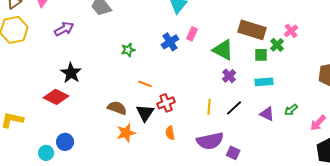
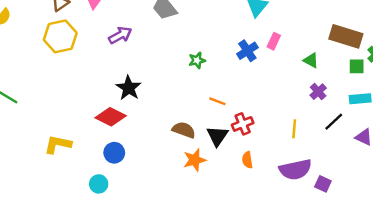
green triangle: (223, 50) -> (311, 60), size x0.6
black line: (234, 108) -> (334, 122), moved
blue circle: (65, 142) -> (114, 153), moved

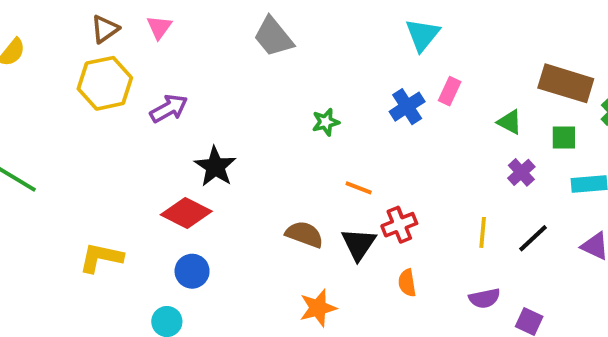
purple arrow: (120, 35) -> (169, 108), moved
green square: (357, 66) -> (564, 138), moved
black line: (334, 122) -> (533, 238), moved
orange star: (195, 160) -> (318, 308), moved
purple semicircle: (295, 170) -> (485, 298), size x0.6

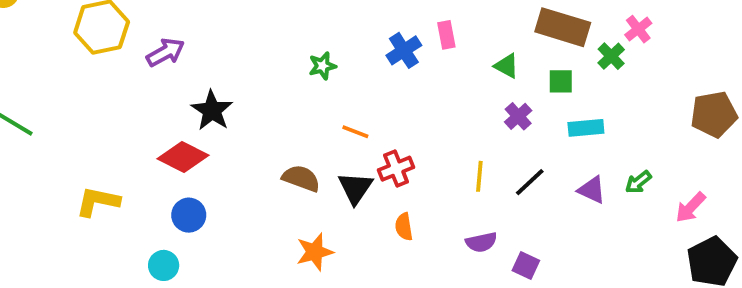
pink rectangle: (450, 91) -> (446, 35), turned -36

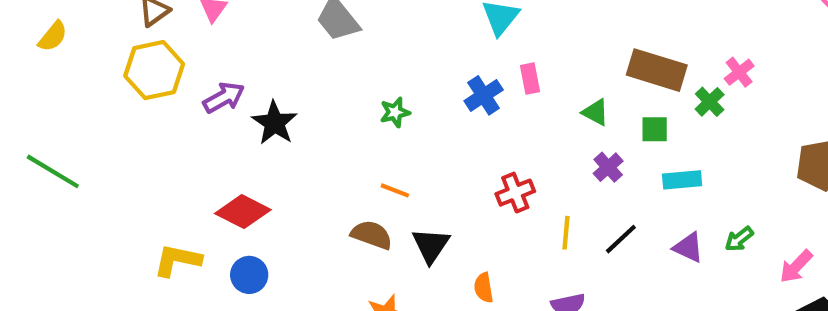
black star: (212, 110) -> (275, 123), moved
orange line: (355, 132) -> (395, 190), moved
red cross: (396, 169) -> (515, 193), moved
yellow L-shape: (98, 202) -> (177, 260), moved

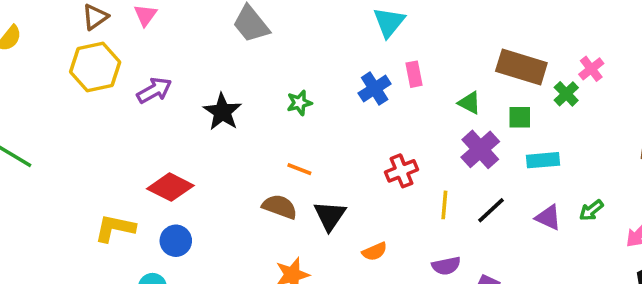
black star: (275, 123) -> (222, 112), moved
purple cross: (608, 167) -> (480, 149), size x1.5
orange semicircle: (484, 288) -> (375, 251), turned -105

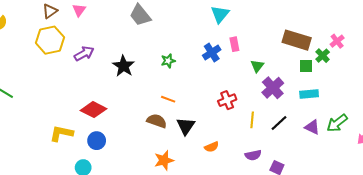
green triangle: (470, 103) -> (257, 66), moved, turned 40
green square: (520, 117) -> (306, 66), moved
green arrow: (591, 210) -> (337, 123), size x1.5

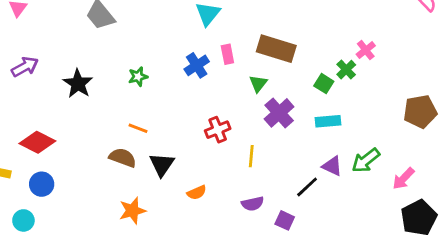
brown rectangle: (297, 40) -> (276, 49), moved
green square: (306, 66) -> (324, 84), turned 32
black line: (279, 123) -> (307, 187), moved

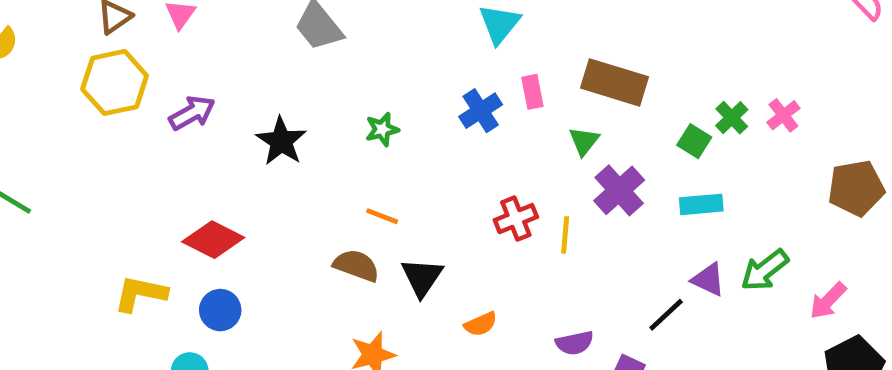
pink cross: (366, 50) -> (783, 115), moved
yellow line: (251, 156) -> (565, 235), moved

